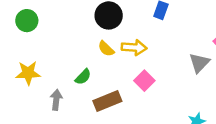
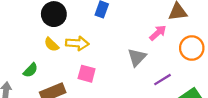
pink square: (144, 81) -> (87, 74), turned -30

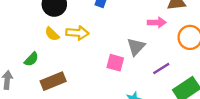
pink arrow: (158, 33) -> (157, 22), turned 42
pink square: (87, 74) -> (115, 63), moved

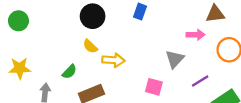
yellow arrow: (77, 33) -> (113, 60), moved
pink square: (115, 63) -> (154, 87), moved

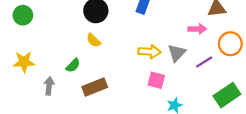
yellow arrow: (113, 60) -> (149, 52), moved
purple line: (200, 81) -> (204, 62), moved

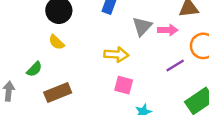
gray triangle: (177, 53) -> (142, 26), moved

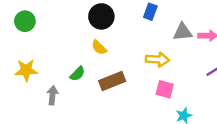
gray triangle: (142, 26) -> (183, 32), turned 42
brown rectangle: (58, 92) -> (112, 81), moved

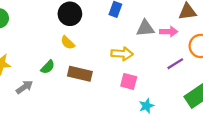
brown rectangle: (112, 81) -> (80, 74), turned 35
gray arrow: (52, 95) -> (24, 87), turned 49

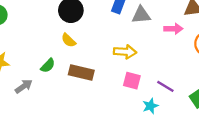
gray triangle: (145, 28) -> (141, 15), moved
purple line: (175, 64) -> (165, 86), moved, turned 63

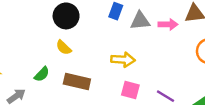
pink arrow: (173, 29) -> (168, 24), moved

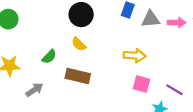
green semicircle: (42, 74) -> (49, 57), moved
brown rectangle: (77, 81) -> (78, 76), moved

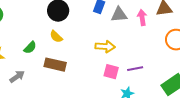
pink arrow: (177, 23) -> (142, 18), turned -98
purple line: (174, 90) -> (135, 69), moved, turned -42

